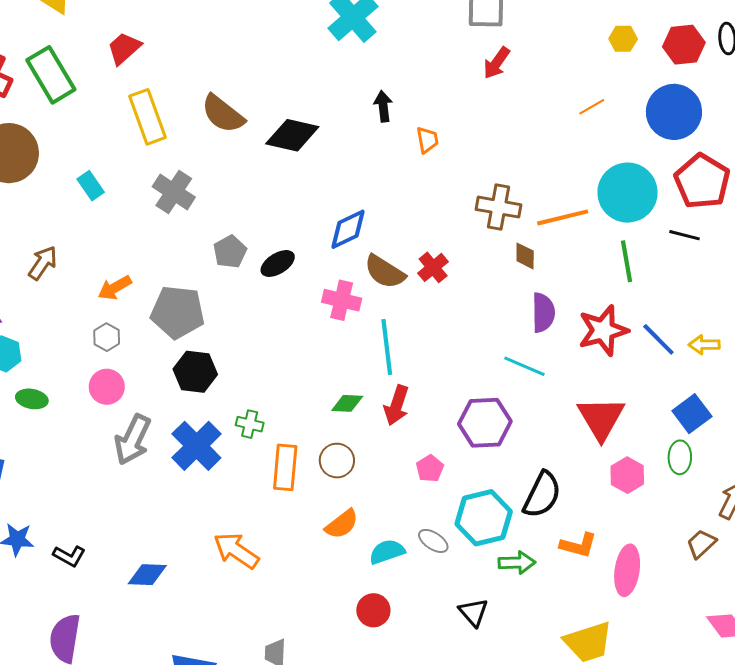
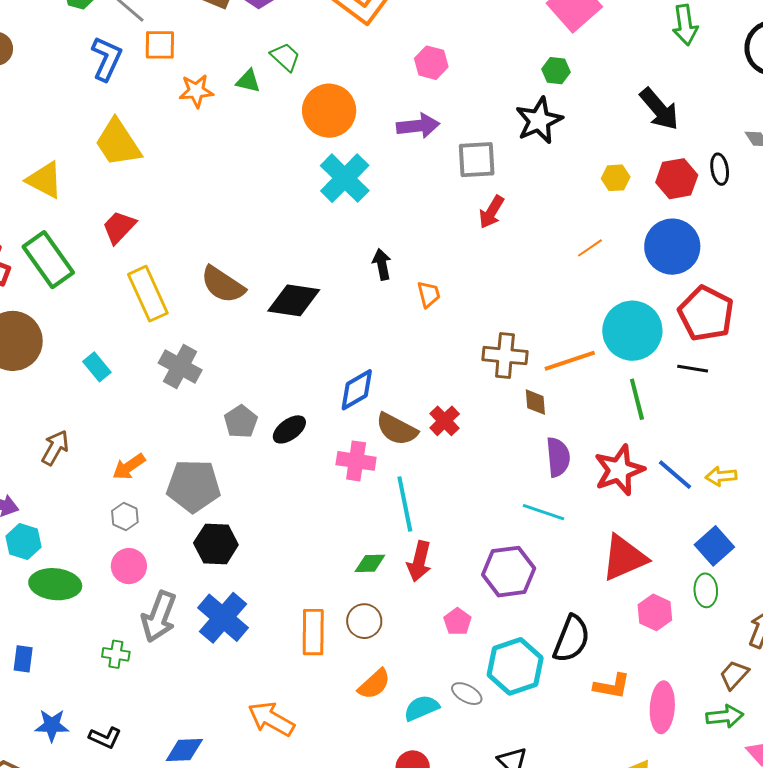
green ellipse: (32, 399) -> (55, 584), size x1.6
red triangle: (601, 418) -> (624, 558), turned 42
green cross: (250, 424) -> (116, 654), moved
green arrow: (517, 563) -> (725, 716), moved

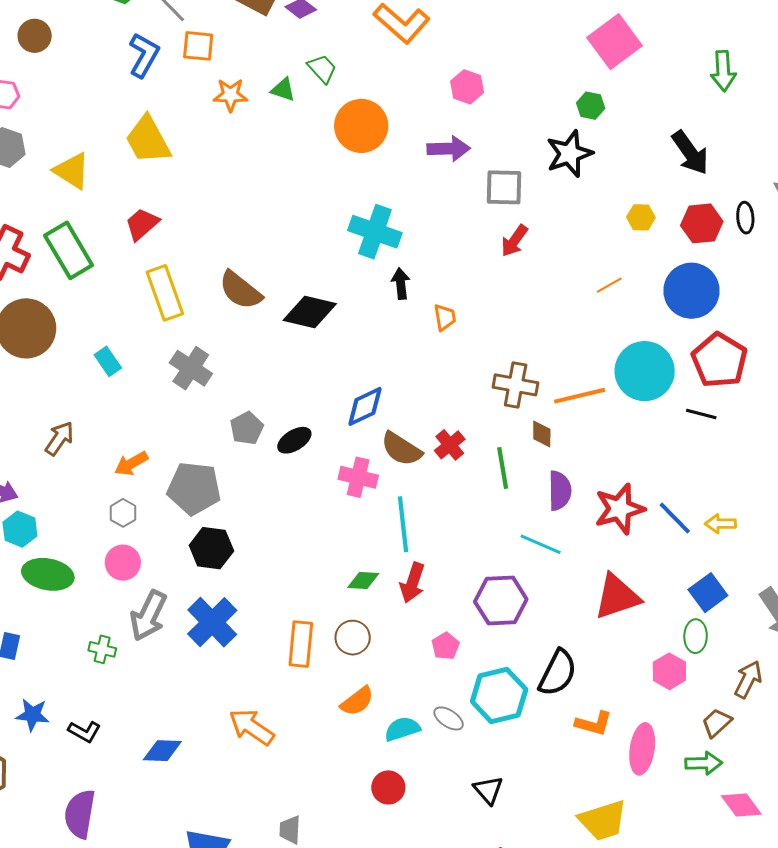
cyan cross: (345, 178) -> (375, 232), moved, turned -30
green line: (637, 399) -> (503, 468), moved
pink hexagon: (655, 612) -> (669, 671), moved

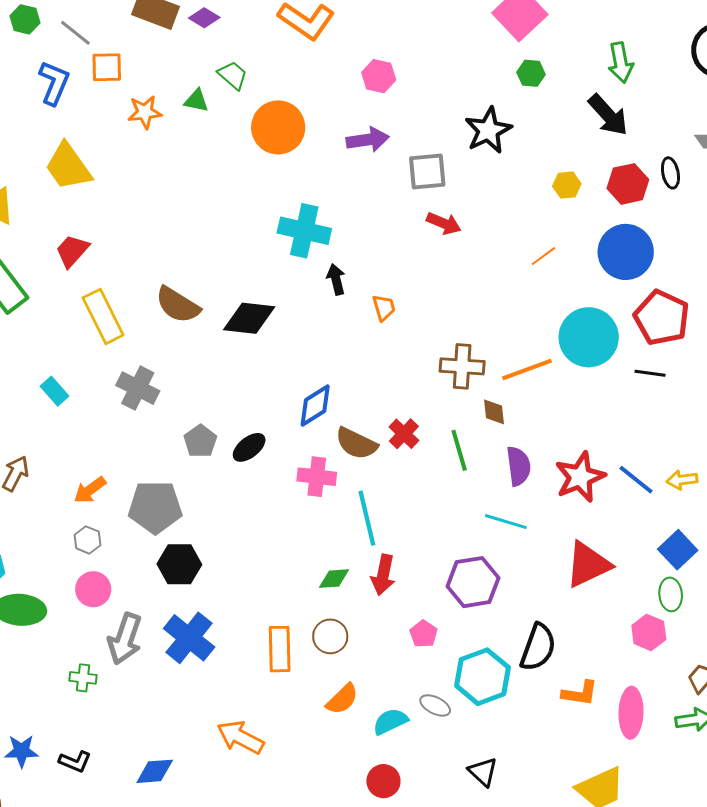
green arrow: (723, 71) -> (621, 62), moved
green hexagon: (591, 106) -> (531, 73), moved
red arrow: (514, 241) -> (444, 223), turned -96

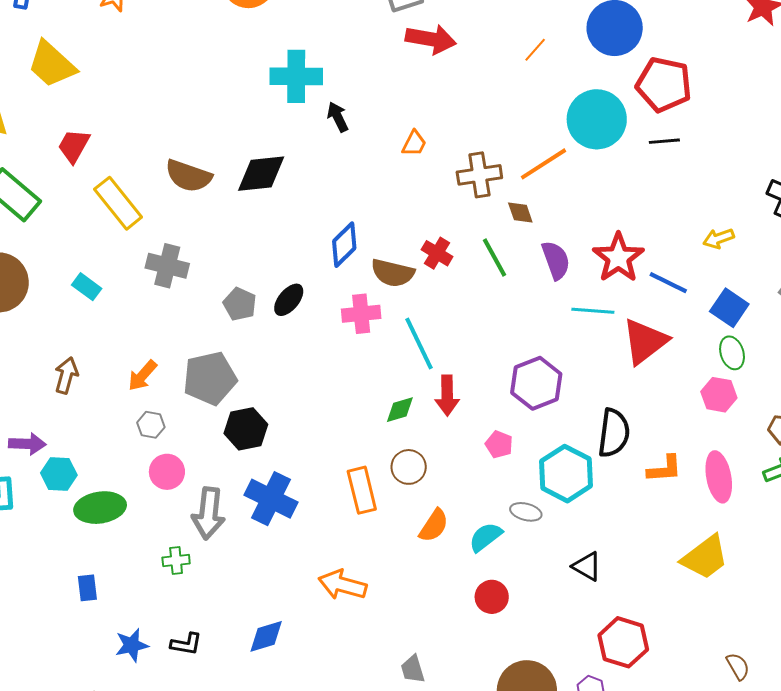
red arrow: (444, 223) -> (431, 39), size x1.4
orange trapezoid: (384, 308) -> (414, 143), moved, turned 56
blue line: (636, 480) -> (668, 283), moved
cyan line: (506, 522) -> (593, 311), moved

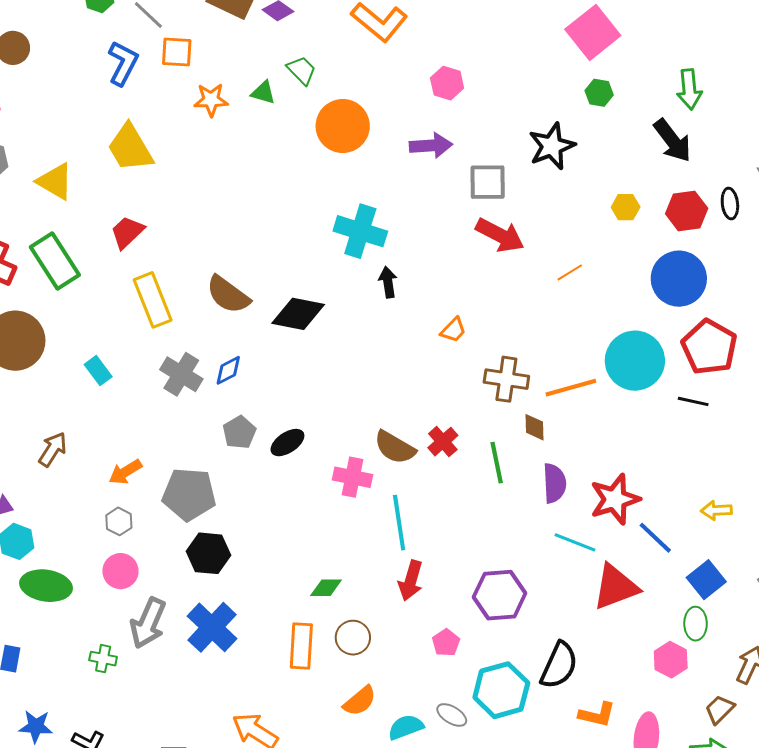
orange line: (535, 50) -> (570, 272), moved
blue diamond: (344, 245) -> (228, 370), moved, size x0.7
green diamond: (400, 410) -> (326, 588), moved

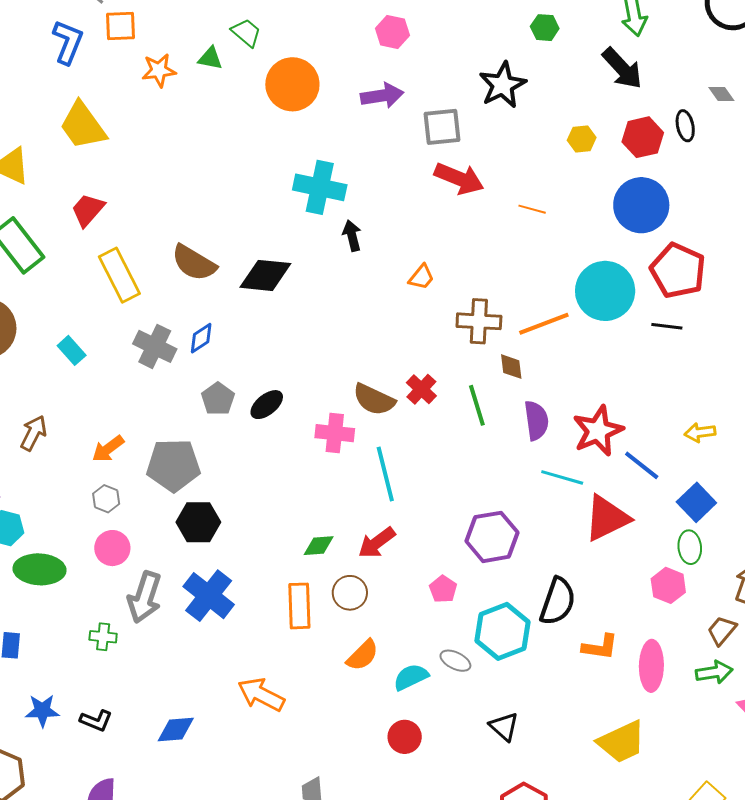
orange line: (570, 272) -> (532, 209), turned 52
red arrow: (411, 581) -> (377, 543), moved, turned 42

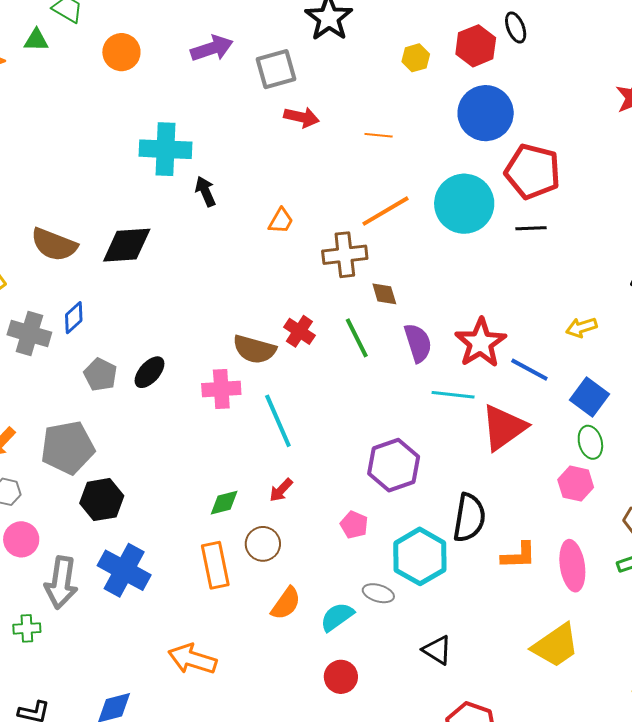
orange circle: (292, 84) -> (121, 52), size x0.7
red arrow: (459, 178) -> (302, 117), size x0.7
orange line: (544, 324) -> (385, 211), moved
red arrow: (377, 543) -> (281, 490), size x0.7

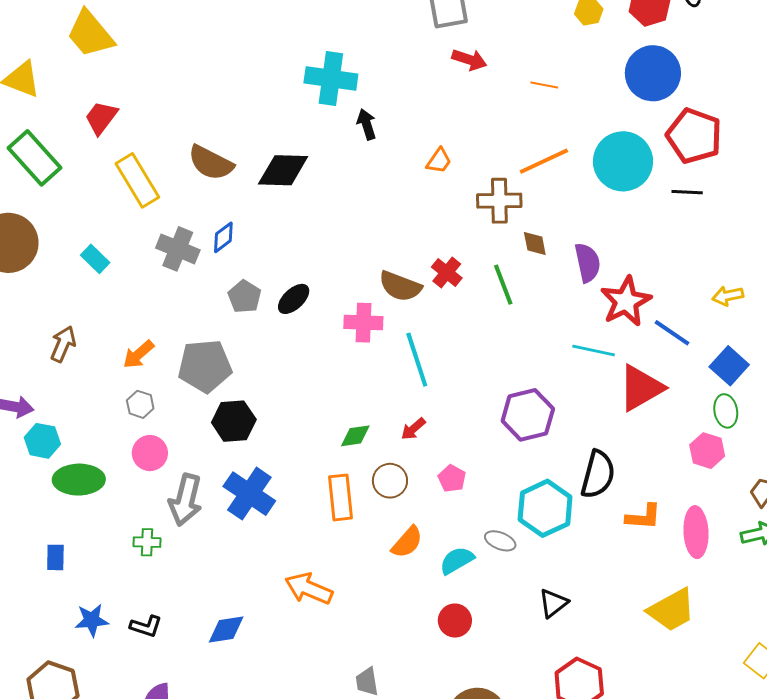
purple semicircle: (418, 343) -> (588, 263), moved
pink pentagon: (354, 525) -> (452, 479), moved
black triangle: (437, 650) -> (553, 603), turned 44

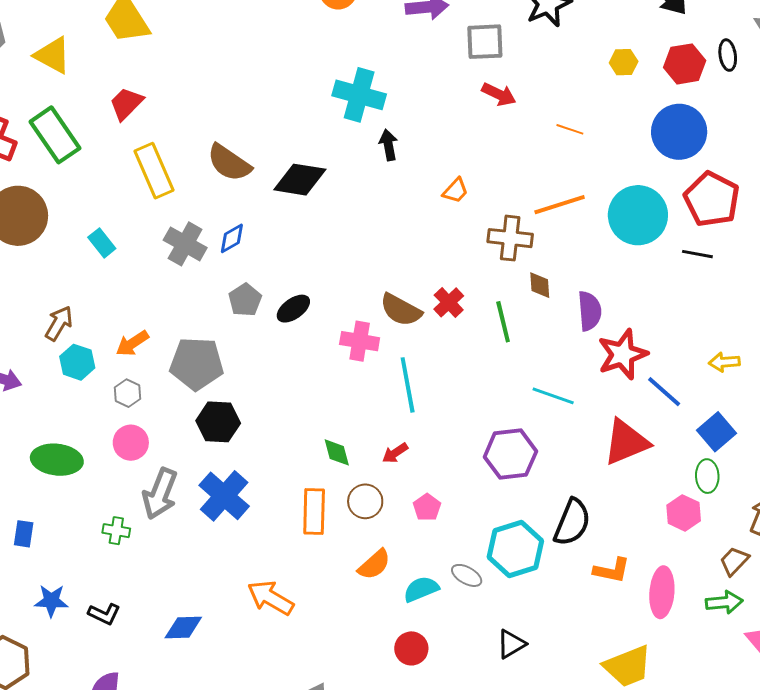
cyan line: (594, 350) -> (553, 396), moved
green diamond: (355, 436) -> (337, 452), turned 76
cyan hexagon: (42, 441) -> (77, 362), moved

